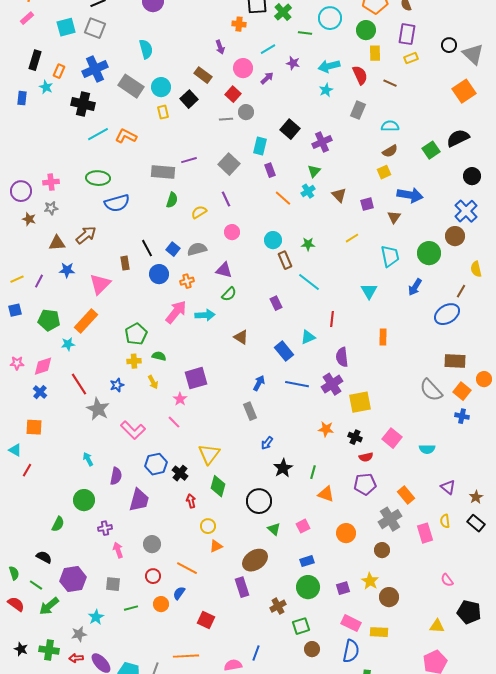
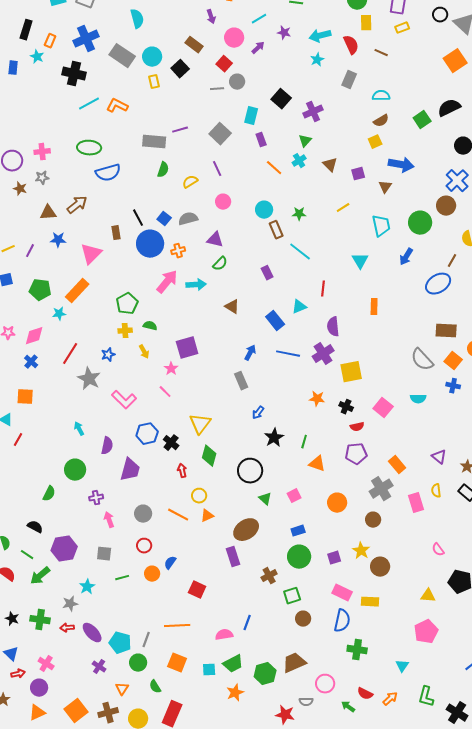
blue circle: (159, 274) -> (150, 244), size x1.4
red line: (79, 384) -> (70, 354), turned 65
cyan semicircle: (427, 449) -> (418, 399), moved
orange line: (187, 568) -> (178, 515), moved

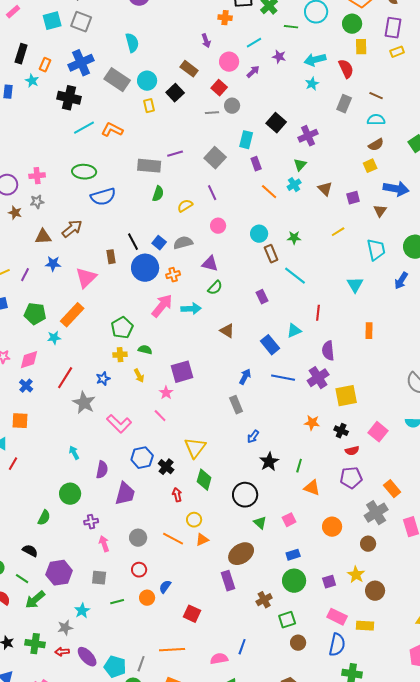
brown line: (381, 53) -> (376, 96), moved

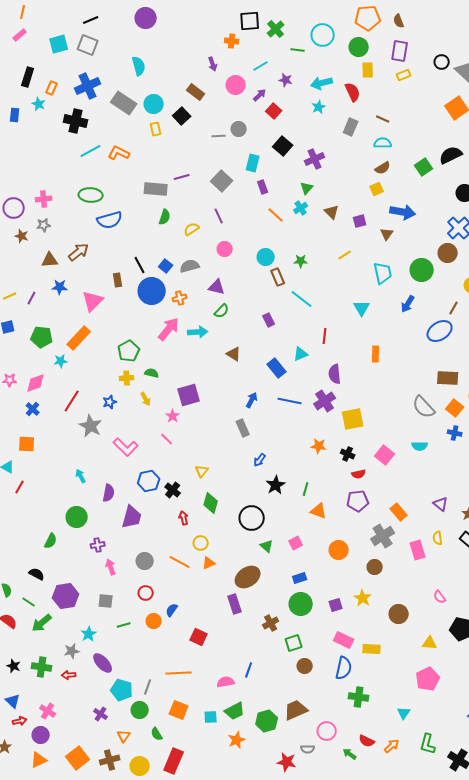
red square: (219, 88) -> (274, 111), moved
yellow triangle: (195, 448) -> (202, 471), size x0.6
brown circle: (375, 591) -> (399, 614), moved
purple ellipse: (87, 657) -> (103, 663), moved

